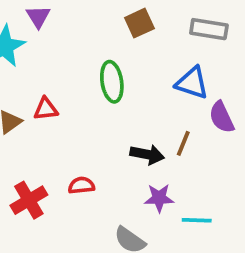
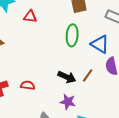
green ellipse: (112, 82) -> (72, 35), moved
red triangle: (46, 109) -> (30, 17), moved

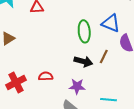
green ellipse: (72, 35) -> (84, 31), moved
purple star: (68, 102) -> (77, 86), moved

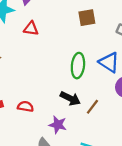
brown line: (104, 56) -> (92, 107), moved

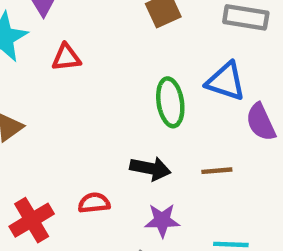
black arrow: (70, 98) -> (150, 168), moved
brown line: (92, 107) -> (217, 171), turned 63

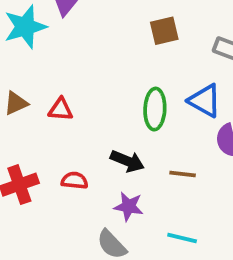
red triangle: (66, 57) -> (61, 109), moved

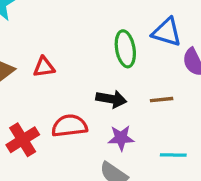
red semicircle: (74, 180) -> (69, 126), size x1.5

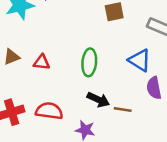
green ellipse: (125, 49) -> (89, 62), moved
black arrow: (111, 99) -> (98, 100), moved

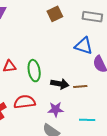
green ellipse: (89, 62) -> (34, 71), moved

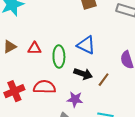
blue triangle: (84, 46) -> (86, 45), moved
brown line: (80, 86) -> (104, 80), turned -56

